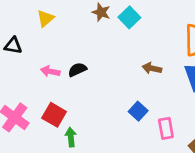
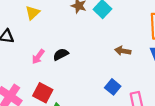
pink arrow: (50, 71) -> (38, 57), turned -63

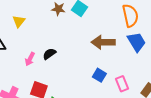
brown arrow: (123, 51) -> (103, 42), size x1.6

